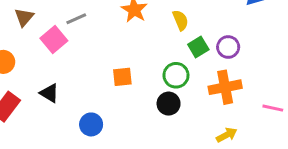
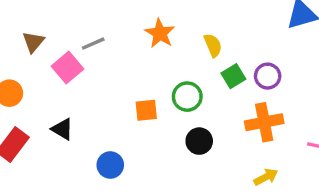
green circle: (176, 75) -> (187, 97), moved

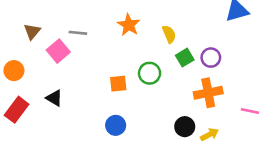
gray line: (93, 44) -> (78, 33), turned 30
black circle: (199, 141) -> (185, 127), moved
blue circle: (110, 165) -> (116, 125), moved

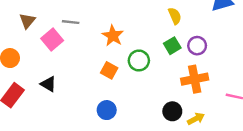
orange star: (129, 25) -> (113, 36), moved
yellow semicircle: (169, 34) -> (175, 16), moved
orange square: (118, 84) -> (109, 70), turned 35

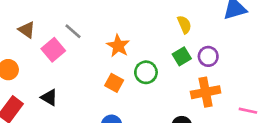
brown triangle: (27, 21) -> (27, 30), turned -35
gray line: (71, 22) -> (73, 31), turned 35

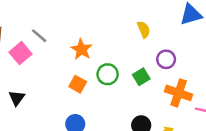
green square: (182, 56) -> (141, 77), moved
orange cross: (206, 92) -> (179, 93), moved, turned 30
black triangle: (49, 97) -> (17, 98), turned 35

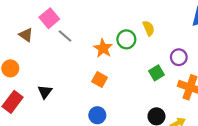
yellow semicircle: (144, 29) -> (149, 28), moved
pink square: (20, 53) -> (49, 18), moved
green circle: (108, 74) -> (126, 39), moved

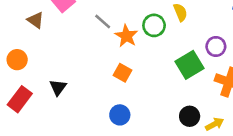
gray line: (65, 36) -> (103, 21), moved
green square: (156, 73) -> (190, 65), size x1.5

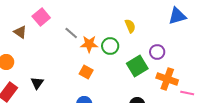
green circle: (154, 25) -> (110, 46), moved
orange star: (126, 36) -> (89, 44), turned -30

